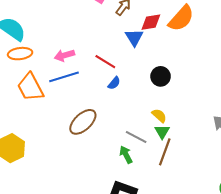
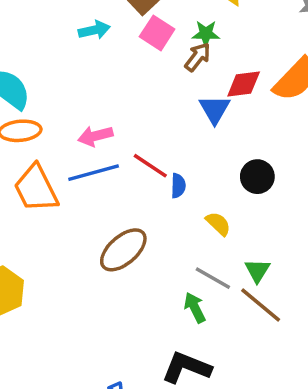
red line: (105, 62) -> (150, 166), moved
blue semicircle: (114, 83) -> (178, 186), turned -40
yellow semicircle: (159, 116) -> (218, 224), moved
brown line: (165, 152) -> (261, 305), turned -72

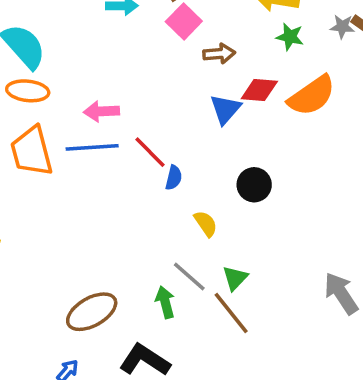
green star: (206, 34) -> (290, 37), moved
brown arrow: (198, 57) -> (219, 54), turned 36
brown ellipse: (123, 250) -> (92, 312), moved

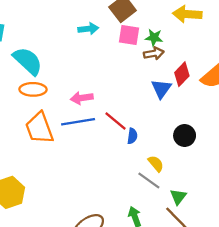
pink square: (184, 21) -> (129, 35), turned -30
green star: (290, 37) -> (154, 38), moved
red diamond: (259, 90) -> (182, 74), turned -45
gray line: (189, 277) -> (149, 180), moved

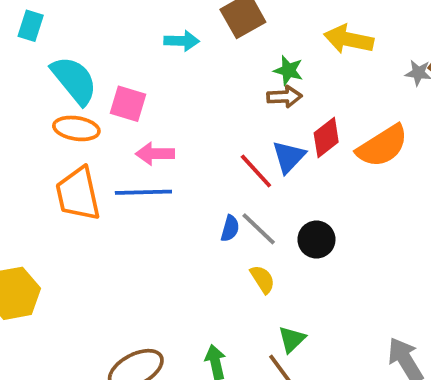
pink square: (129, 35) -> (128, 104), moved
red line: (116, 121) -> (256, 171), moved
gray line: (149, 180) -> (259, 229), moved

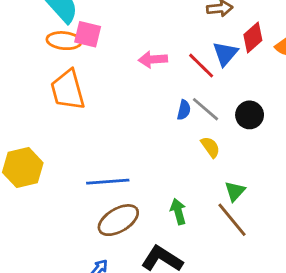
pink square: (128, 104) -> (88, 34), moved
pink arrow: (155, 154) -> (153, 59), moved
blue line: (143, 192) -> (108, 182), moved

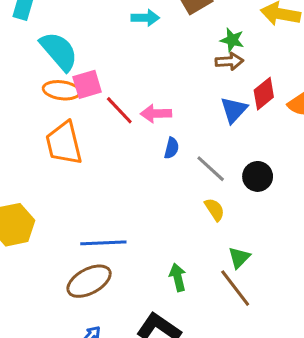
pink square: (88, 34) -> (87, 84), turned -32
red line: (201, 66) -> (119, 110), moved
blue semicircle: (184, 110) -> (172, 148), moved
brown ellipse: (118, 220) -> (89, 281), moved

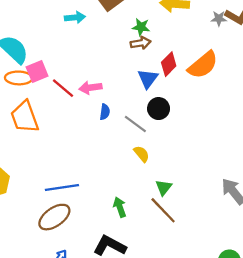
black circle: (258, 176) -> (159, 109), moved

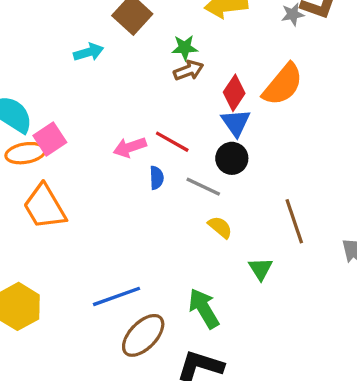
blue triangle: (148, 79) -> (236, 123), moved
red line: (63, 88) -> (172, 142), moved
green arrow: (120, 207) -> (204, 308), size x1.4
brown line: (163, 210) -> (294, 221), moved, turned 36
brown ellipse: (54, 217) -> (143, 335), moved

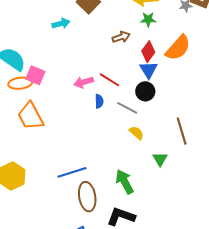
green star: (185, 48) -> (148, 19), moved
pink square: (50, 139) -> (35, 75), turned -36
brown ellipse: (143, 335) -> (87, 197), turned -56

